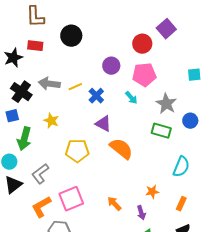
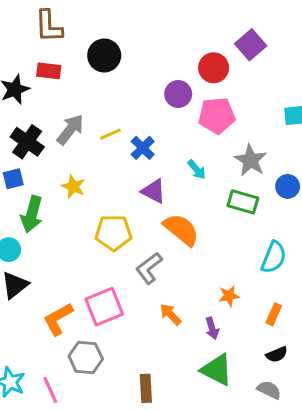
purple circle: (111, 66) -> (178, 94), moved
gray arrow: (49, 84) -> (70, 129), turned 120
cyan arrow: (131, 98) -> (197, 170), moved
gray L-shape: (40, 174) -> (149, 268), moved

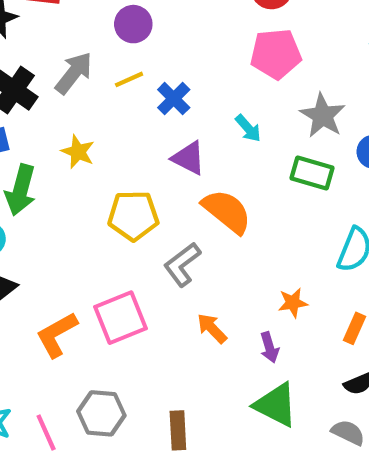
purple circle: (178, 94) -> (133, 24), moved
gray hexagon: (86, 358) -> (101, 413), moved

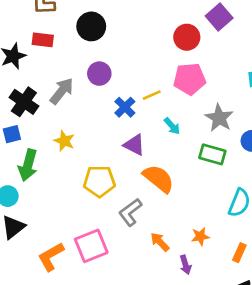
purple circle: (133, 24) -> (99, 74), moved
yellow line: (129, 79) -> (152, 95), moved
orange arrow: (212, 328) -> (160, 242), moved

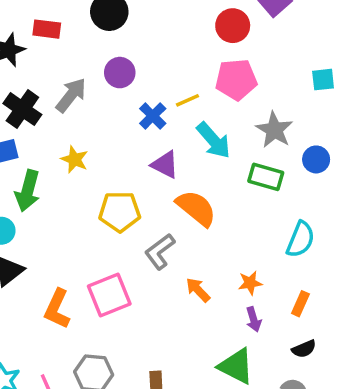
cyan arrow: (172, 126) -> (214, 140), size x1.6
orange L-shape: (51, 257) -> (57, 309), turned -36
purple arrow: (185, 265) -> (254, 319), moved

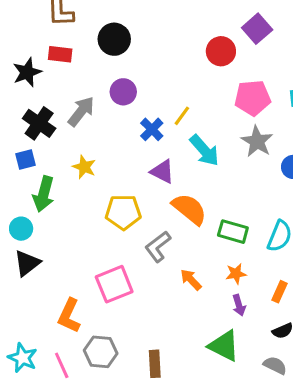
pink pentagon: (236, 80) -> (253, 98), moved
yellow line: (187, 100) -> (182, 116), turned -30
green rectangle: (266, 177) -> (233, 232), moved
orange L-shape: (57, 309) -> (69, 316), moved

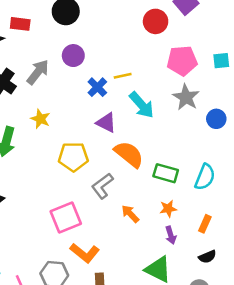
yellow line: (182, 116) -> (123, 76), turned 42
orange L-shape: (69, 316) -> (85, 253), moved, turned -76

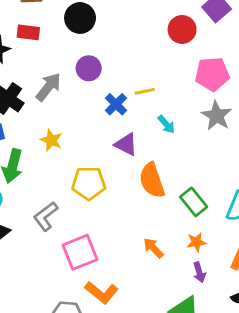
cyan arrow: (142, 105) -> (166, 124), size x0.6
orange semicircle: (129, 154) -> (152, 180), turned -148
green rectangle: (166, 173) -> (194, 202), turned 35
gray L-shape: (102, 186) -> (46, 216), moved

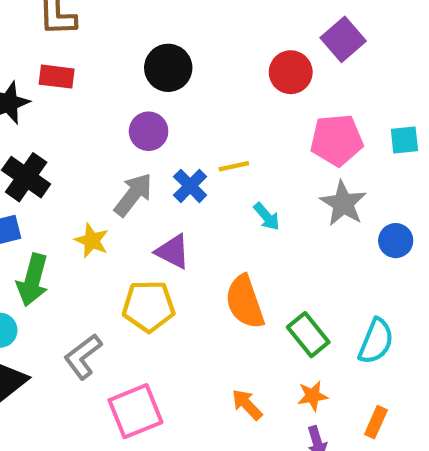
black circle: (80, 18) -> (168, 68), moved
gray arrow: (48, 87) -> (133, 195), moved
purple triangle: (126, 144) -> (173, 252), moved

